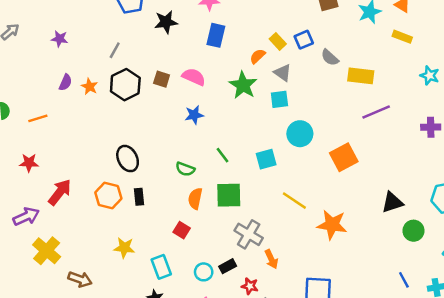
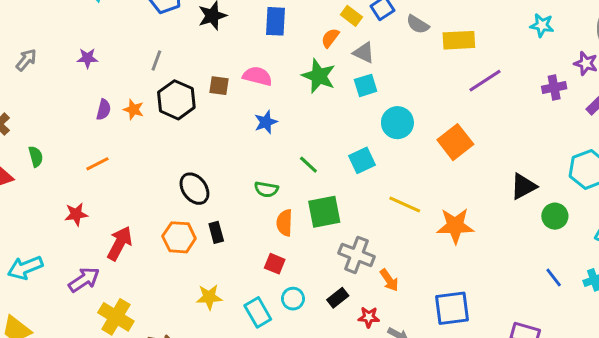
orange line: (38, 118) -> (97, 164), moved
cyan circle: (204, 272) -> (293, 299), moved

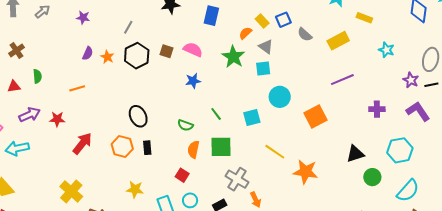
yellow rectangle: (459, 40) -> (338, 41), moved, turned -35
purple cross: (554, 87) -> (377, 109), moved
purple arrow: (84, 280) -> (29, 115), moved

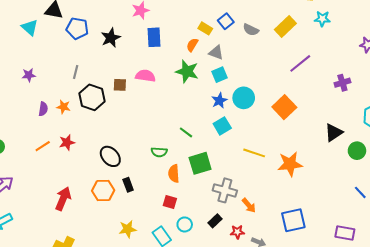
cyan star: (386, 50) -> (322, 19), moved
blue star: (193, 81) -> (219, 101), moved
red star: (57, 119) -> (67, 142), moved

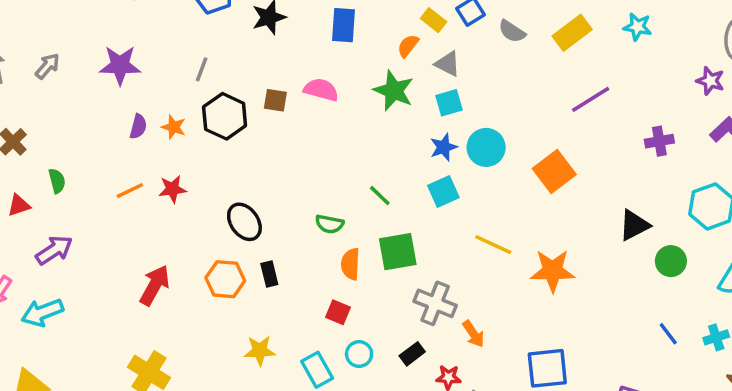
purple star: (29, 75) -> (120, 65), size x1.6

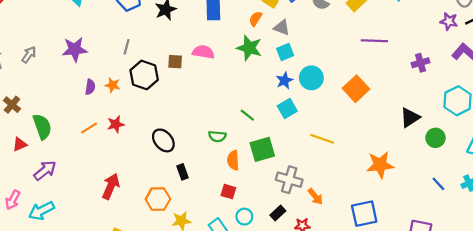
purple line: (591, 99) -> (374, 41), turned 40
green semicircle: (57, 181) -> (42, 127), size x1.6
orange star: (553, 271) -> (380, 165), moved
orange hexagon: (225, 279) -> (158, 199), moved

